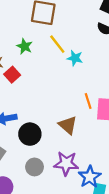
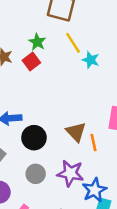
red square: (12, 75) -> (31, 61), moved
orange line: (88, 101) -> (93, 142), moved

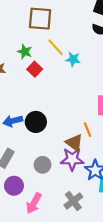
red square: (31, 61) -> (35, 69), moved
brown triangle: (76, 132) -> (74, 143), moved
black circle: (34, 138) -> (36, 122), moved

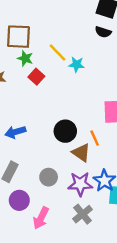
brown square: (40, 19) -> (19, 37), moved
black circle: (36, 122) -> (65, 131), moved
purple star: (72, 159) -> (80, 184), moved

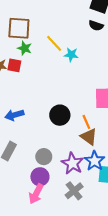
red square: (36, 77) -> (14, 65), moved, turned -32
brown triangle: (81, 153) -> (89, 137), moved
purple star: (80, 184) -> (72, 163), turned 30
purple circle: (19, 200) -> (40, 177), moved

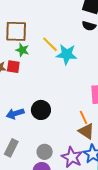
cyan star: (71, 55) -> (67, 54), size x1.5
black circle: (60, 115) -> (41, 110), moved

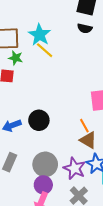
cyan star: (67, 54) -> (40, 35), moved, turned 30
gray circle: (45, 152) -> (45, 164), size x1.5

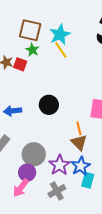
black circle: (39, 120) -> (49, 105), moved

